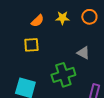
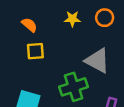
orange semicircle: (37, 21) -> (29, 25), moved, turned -96
gray triangle: (83, 53) -> (97, 61), size x1.6

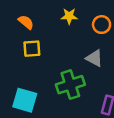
orange circle: (105, 18) -> (102, 25), moved
gray triangle: (97, 61) -> (94, 58), size x0.7

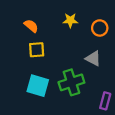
cyan square: (25, 100) -> (38, 86), moved

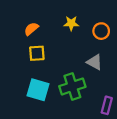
orange semicircle: (31, 26) -> (31, 29), turned -80

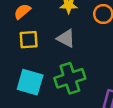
gray triangle: (95, 62) -> (66, 38), moved

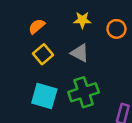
yellow square: (29, 40) -> (43, 54), turned -36

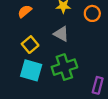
yellow square: (43, 54) -> (30, 45), moved

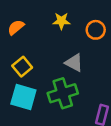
gray triangle: (61, 34) -> (74, 63), moved

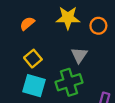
yellow star: (61, 21) -> (68, 18), size x1.5
gray triangle: (74, 63) -> (79, 55), turned 36

